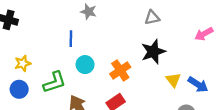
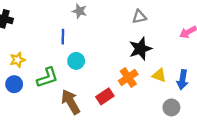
orange cross: (120, 70) -> (128, 78), moved
yellow triangle: (173, 80) -> (159, 75), turned -32
blue arrow: (198, 85) -> (182, 80), turned 66

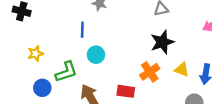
blue circle: (14, 84) -> (42, 88), moved
red rectangle: (105, 96) -> (126, 91), turned 42

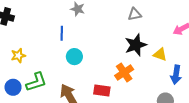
yellow triangle: (182, 70) -> (160, 54), moved
green L-shape: (66, 72) -> (36, 82), moved
blue circle: (42, 88) -> (13, 87), moved

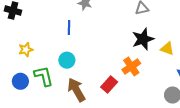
cyan circle: (74, 57) -> (67, 60), moved
green L-shape: (36, 82) -> (44, 76), turned -85
red rectangle: (102, 90) -> (109, 84), turned -56

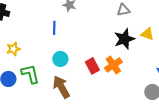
yellow triangle: (167, 49) -> (147, 34), moved
cyan circle: (67, 60) -> (60, 59), moved
red rectangle: (109, 84) -> (92, 66), moved, turned -70

